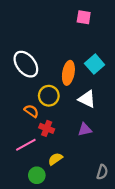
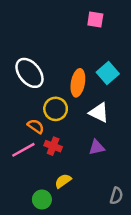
pink line: (26, 145) -> (23, 150), moved

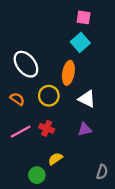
cyan square: (108, 73) -> (80, 42), moved
orange semicircle: (36, 126) -> (17, 99), moved

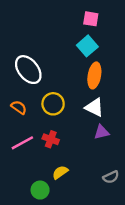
orange ellipse: (68, 73) -> (94, 75), moved
purple triangle: (85, 129) -> (101, 132), moved
gray semicircle: (102, 172) -> (111, 177), moved, turned 48

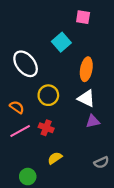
cyan square: (87, 46) -> (61, 42), moved
orange semicircle: (19, 107) -> (17, 107), moved
green circle: (40, 190) -> (28, 177), moved

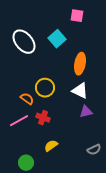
white ellipse: (26, 64) -> (24, 42), moved
orange semicircle: (17, 107) -> (27, 99), moved

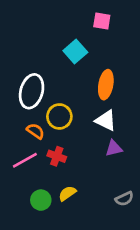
white ellipse: (24, 42) -> (32, 91), moved, turned 55
green circle: (26, 163) -> (41, 200), moved

